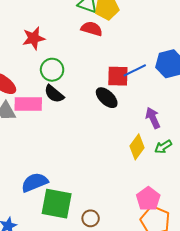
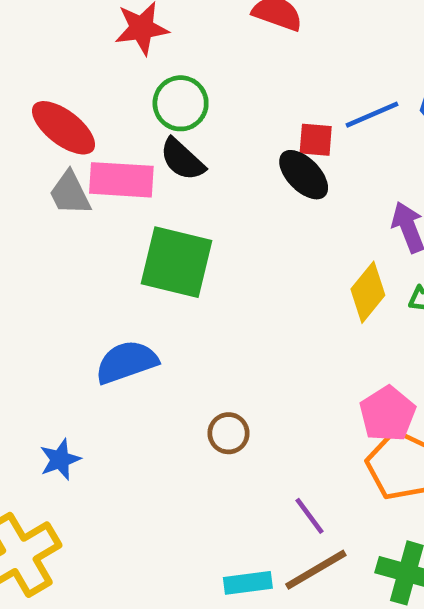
red square: (118, 76) -> (316, 140), moved, size x0.7
green square: (57, 204) -> (177, 262), moved
brown circle: (91, 218) -> (229, 433), moved

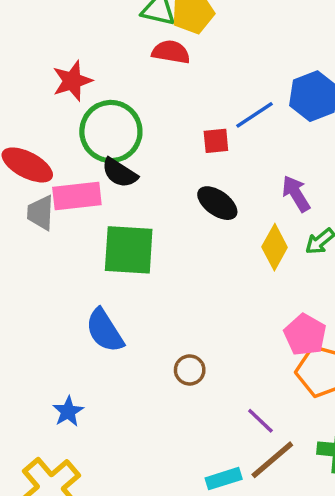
green circle: (181, 103) -> (111, 131), size x1.5
black ellipse: (304, 175) -> (217, 203), moved
gray trapezoid: (70, 193) -> (41, 213), turned 39
blue semicircle: (126, 362) -> (105, 331), turned -93

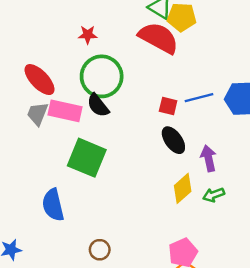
red semicircle: (171, 52) -> (159, 38), size x1.6
red star: (72, 81) -> (88, 35), size x0.7
black ellipse: (217, 203) -> (173, 140), moved

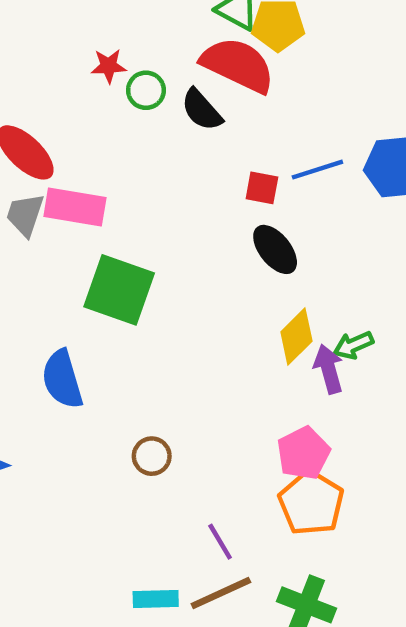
green circle: (102, 76) -> (146, 90), moved, size x0.5
black semicircle: (98, 105) -> (202, 110), moved
purple arrow: (209, 158) -> (328, 369), moved

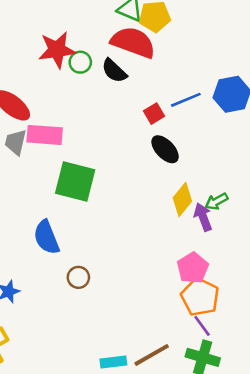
red star: (109, 66) -> (57, 50), size x1.8
red square: (262, 188) -> (154, 114), turned -36
brown circle: (152, 456) -> (78, 277), moved
purple line: (220, 542) -> (202, 326), moved

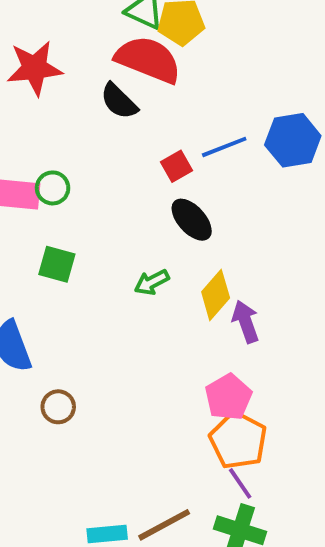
green circle: (80, 62) -> (53, 188), moved
green square: (75, 181) -> (57, 264), size x0.6
green arrow: (216, 202) -> (152, 282), moved

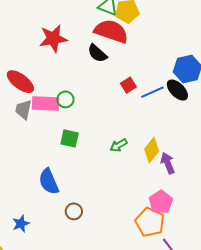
blue line: (224, 147) -> (152, 92), moved
black ellipse: (192, 220) -> (177, 90), moved
orange pentagon: (238, 440) -> (150, 222), moved

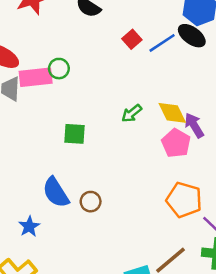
green square: (70, 138) -> (75, 134), moved
yellow diamond: (152, 150) -> (172, 113), turned -55
blue semicircle: (49, 181) -> (56, 192), moved
pink pentagon: (161, 202) -> (176, 143), moved

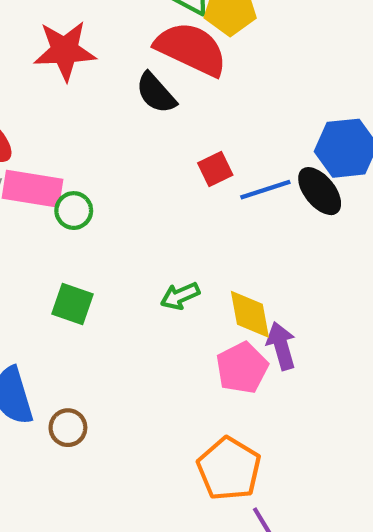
green circle: (59, 69) -> (74, 211), moved

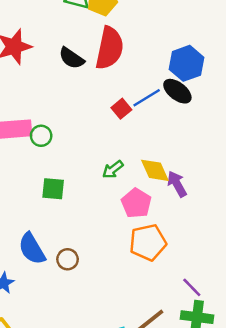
red semicircle: (191, 49) -> (110, 48), moved, turned 90
red square: (215, 169) -> (121, 109), moved
pink pentagon: (242, 368) -> (136, 203), moved
orange pentagon: (229, 469) -> (148, 242), moved, turned -30

